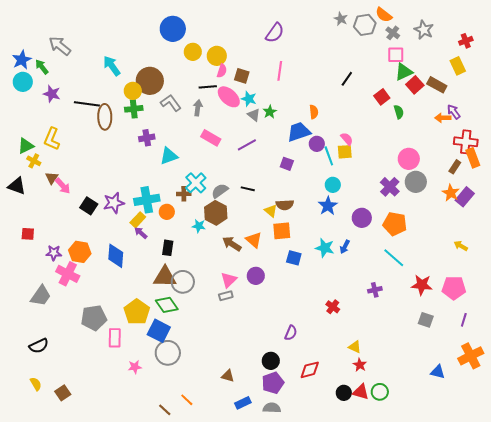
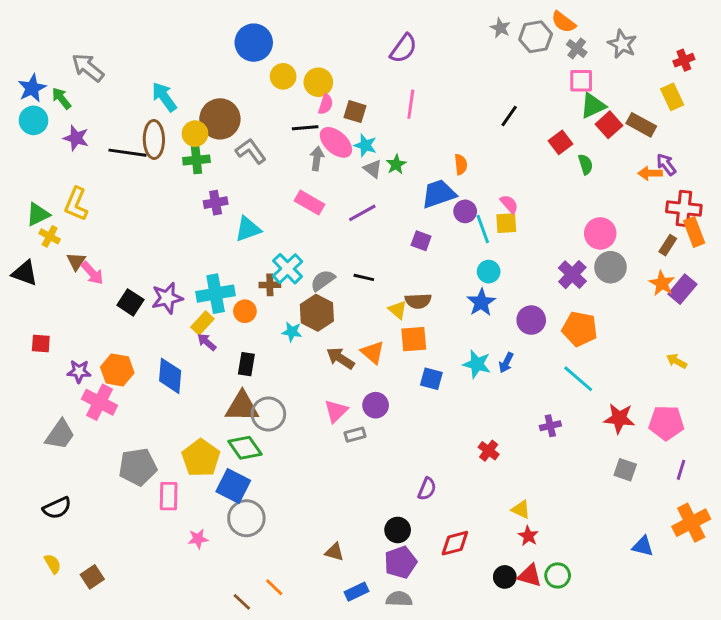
gray arrow: (198, 108) -> (317, 159), moved
brown ellipse: (105, 117) -> (154, 139), moved
gray rectangle: (226, 296) -> (355, 435), moved

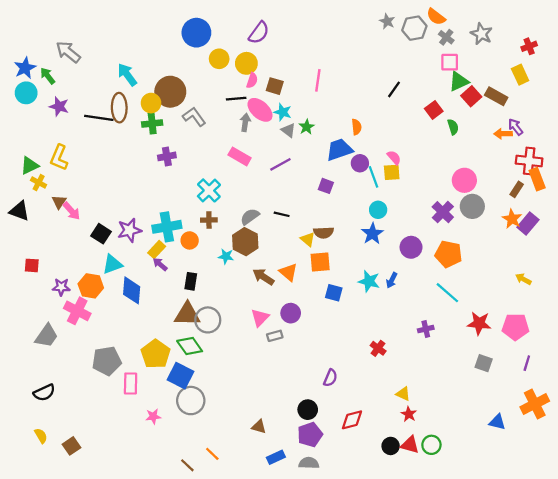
purple semicircle: (403, 48) -> (259, 33), moved
cyan triangle: (248, 229) -> (112, 264), moved
cyan cross: (287, 269) -> (209, 190), moved

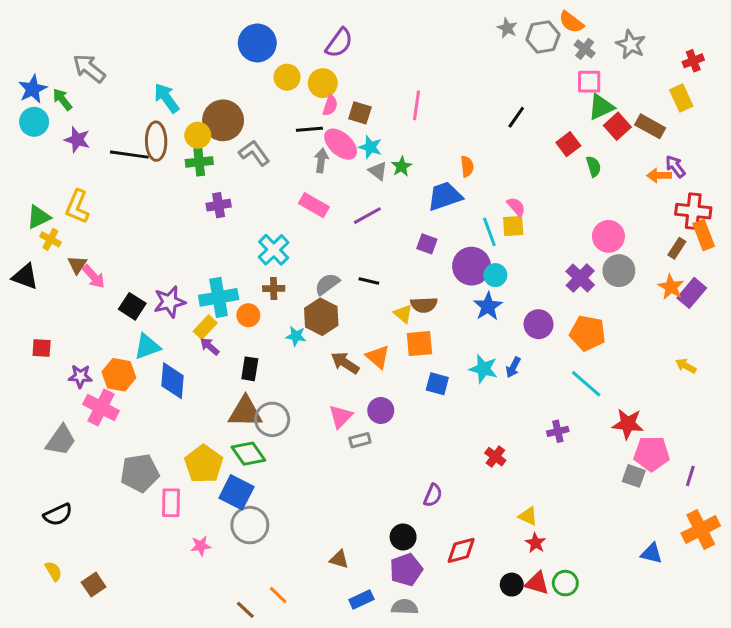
purple circle: (360, 163) -> (472, 266), moved, size x1.6
pink pentagon: (515, 327) -> (652, 454), moved

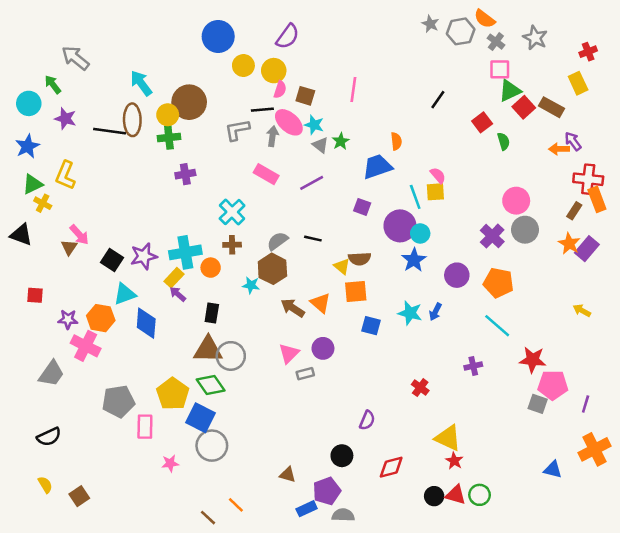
blue star: (33, 89) -> (27, 146), moved
gray L-shape: (254, 153) -> (237, 130), moved, turned -64
brown triangle: (77, 265) -> (69, 247), moved
yellow triangle: (528, 516) -> (448, 438), size x1.6
purple pentagon: (406, 570) -> (327, 491), moved

